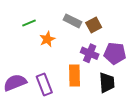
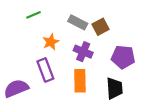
green line: (29, 23) -> (33, 15), moved
purple cross: (90, 53) -> (83, 52), moved
purple rectangle: (44, 85) -> (45, 70), moved

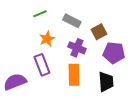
green line: (33, 15) -> (40, 14), moved
brown square: (100, 27) -> (99, 32), moved

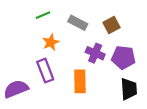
brown square: (99, 32) -> (111, 25), moved
purple cross: (77, 48) -> (95, 53), moved
black trapezoid: (106, 82) -> (129, 89), moved

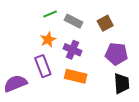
green line: (43, 15) -> (50, 14), moved
purple cross: (95, 53) -> (73, 50), moved
orange rectangle: (80, 81) -> (76, 76), turned -75

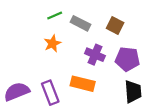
brown square: (105, 23) -> (115, 26), turned -35
purple cross: (73, 50) -> (95, 55), moved
purple rectangle: (43, 66) -> (50, 93), moved

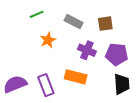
green line: (55, 15) -> (37, 14), moved
brown square: (115, 26) -> (105, 24), turned -35

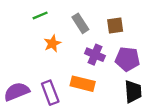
gray rectangle: (74, 22) -> (80, 23), turned 30

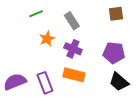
brown square: (115, 26) -> (116, 14), moved
purple cross: (95, 55) -> (73, 49), moved
black trapezoid: (133, 92) -> (119, 82), turned 135

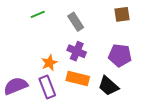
orange star: (47, 39) -> (49, 63), moved
black trapezoid: (119, 82) -> (108, 86), moved

